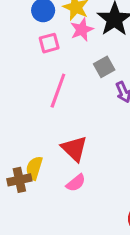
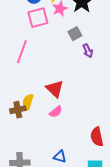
pink square: (49, 43) -> (38, 18), size x1.5
pink line: (58, 91) -> (22, 52), moved

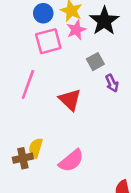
red triangle: (55, 89) -> (70, 100), moved
pink semicircle: (56, 112) -> (71, 161), size x1.5

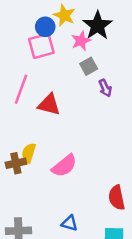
blue circle: (43, 13) -> (45, 27), moved
pink star: (76, 30) -> (81, 41), moved
red triangle: (70, 100) -> (49, 105), moved, turned -30

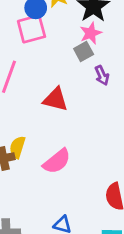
pink star: (81, 41) -> (91, 33), moved
red triangle: (49, 105) -> (55, 99), moved

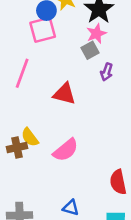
purple arrow: (102, 75) -> (107, 72), turned 42
yellow semicircle: (17, 147) -> (30, 137), turned -54

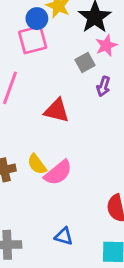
pink star: (96, 34) -> (106, 45), moved
yellow semicircle: (30, 137) -> (37, 164), moved

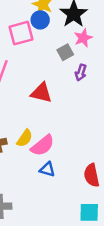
blue circle: (37, 19) -> (40, 20), moved
yellow semicircle: (37, 164) -> (25, 138), turned -108
blue triangle: (64, 236) -> (47, 169), moved

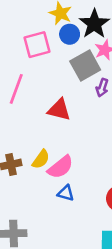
blue circle: (40, 20) -> (70, 34), moved
gray square: (65, 52) -> (85, 65), size x1.6

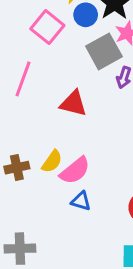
pink square: (37, 45) -> (47, 27), turned -36

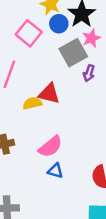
yellow semicircle: (52, 161) -> (32, 103), moved, turned -138

